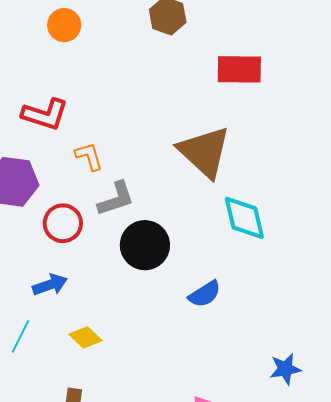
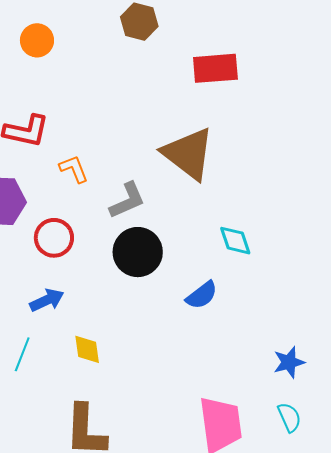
gray L-shape: (116, 199) -> (127, 200), moved
cyan diamond: (244, 218) -> (235, 241), moved, size x0.7
yellow diamond: (86, 337) -> (87, 349), turned 44

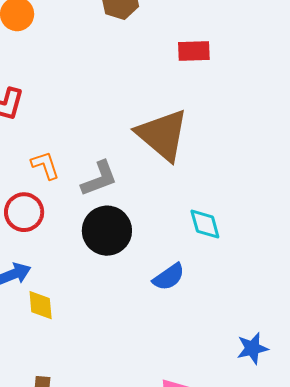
red rectangle: (215, 68) -> (194, 51), size x0.7
orange L-shape: (74, 169) -> (45, 165), moved
yellow diamond: (87, 349) -> (41, 305), moved

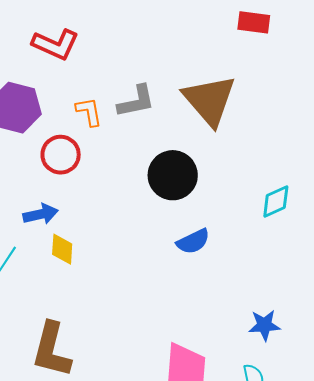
gray L-shape: (99, 179) -> (136, 101), moved
cyan diamond: (205, 224) -> (276, 201), moved, turned 72
black circle: (107, 231) -> (173, 175), moved

